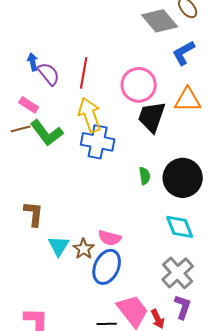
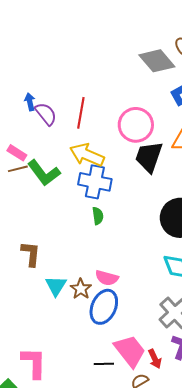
pink rectangle: (29, 105) -> (17, 153), moved
yellow arrow: (90, 115) -> (87, 155), turned -48
green semicircle: (145, 176) -> (98, 216), moved

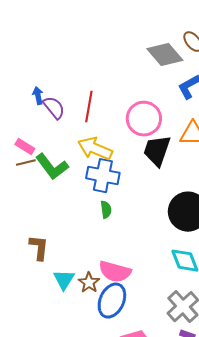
pink semicircle: (107, 278) -> (115, 272), size x1.4

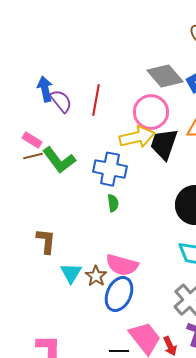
gray diamond: (165, 55) -> (165, 76), moved
blue arrow: (38, 96) -> (45, 89), size x1.4
yellow arrow: (95, 149) -> (137, 137), moved, turned 144

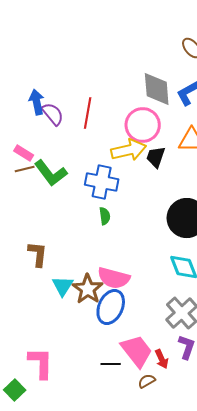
gray diamond: (165, 76) -> (157, 89), turned 36
black trapezoid: (164, 144) -> (156, 157), size x0.7
brown star: (96, 276) -> (88, 289), size x1.4

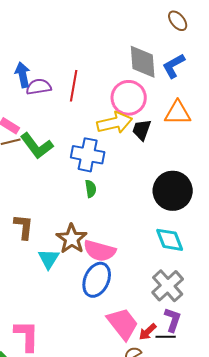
purple semicircle: (53, 114) -> (39, 87), turned -60
brown star: (88, 289) -> (72, 239), moved
red arrow: (162, 359) -> (148, 332), turned 72
black line: (111, 364) -> (166, 337), moved

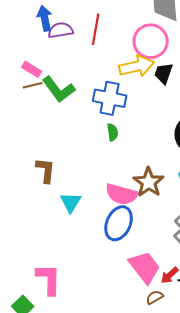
brown star: (72, 239) -> (149, 182), moved

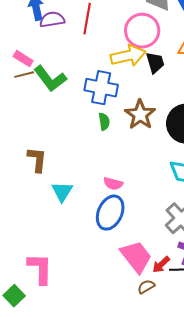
black trapezoid: (164, 73) -> (155, 63), turned 145
brown star: (149, 182) -> (140, 115), moved
pink semicircle: (122, 194) -> (113, 184), size x0.6

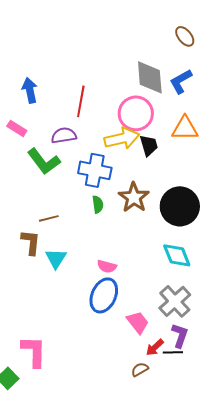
purple semicircle: (52, 20) -> (64, 135), moved
pink rectangle: (23, 59) -> (17, 128), moved
brown line: (24, 75) -> (49, 218), moved
cyan triangle: (62, 192) -> (56, 258), moved
pink trapezoid: (136, 257) -> (138, 322), moved, size x0.7

